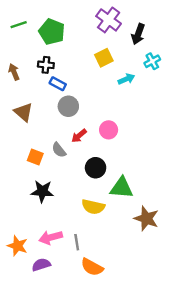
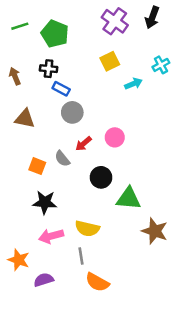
black arrow: (138, 34) -> (152, 17), moved
brown triangle: (23, 112) -> (25, 119), turned -30
yellow semicircle: (93, 207) -> (87, 229), moved
pink arrow: (51, 237) -> (51, 236), moved

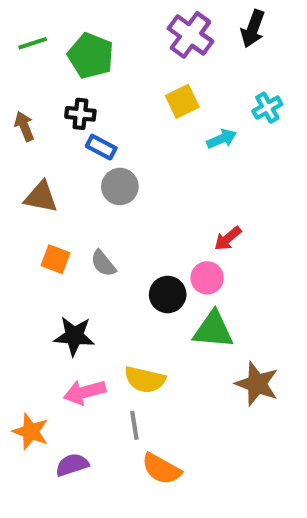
pink circle: (115, 137) -> (207, 278), moved
red arrow: (84, 144) -> (228, 238), moved
orange square: (37, 166) -> (56, 259), moved

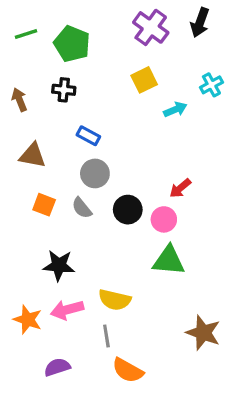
blue rectangle: (101, 147) -> (88, 136), moved
gray circle: (120, 187) -> (95, 173), moved
black circle: (168, 295) -> (128, 210), moved
brown star: (257, 384) -> (203, 333), moved
orange star: (31, 432) -> (28, 320), moved

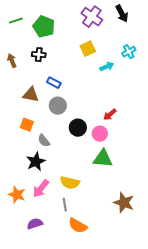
black arrow: (200, 23) -> (122, 14), turned -48
brown triangle: (33, 155) -> (31, 95), moved
gray semicircle: (82, 208) -> (44, 141), moved
black star: (59, 265) -> (36, 162), turned -30
pink arrow: (67, 310) -> (41, 189), turned -36

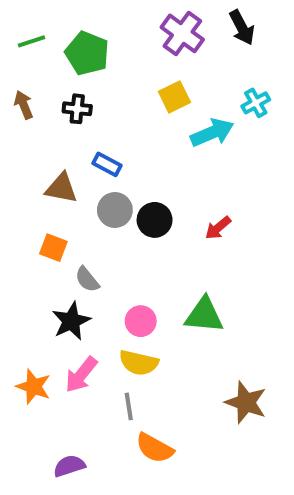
brown arrow: (12, 61) -> (24, 105), moved
cyan arrow: (107, 67) -> (212, 133), size x1.5
black circle: (78, 128) -> (155, 220), moved
pink circle: (100, 134) -> (141, 321), moved
purple semicircle: (35, 224) -> (69, 466), moved

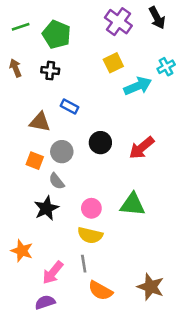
gray circle: (115, 210) -> (62, 152), moved
red arrow: (218, 228) -> (142, 148), size x1.5
pink arrow: (81, 375) -> (53, 273), moved
brown star: (246, 402) -> (151, 287), moved

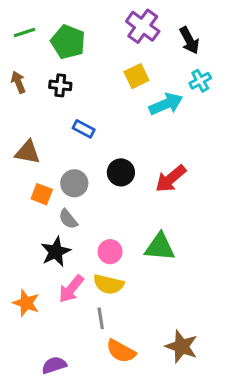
black arrow: (157, 18) -> (189, 40), moved
brown triangle: (40, 122) -> (28, 152), moved
pink arrow: (53, 273) -> (71, 289), moved

